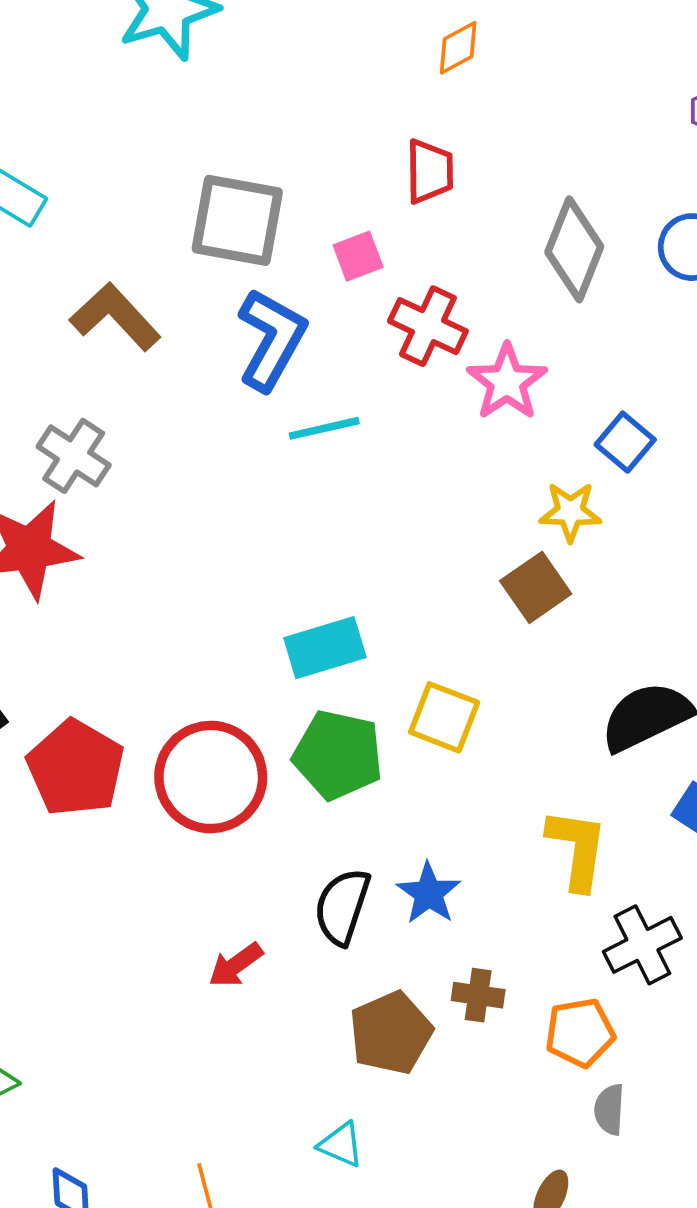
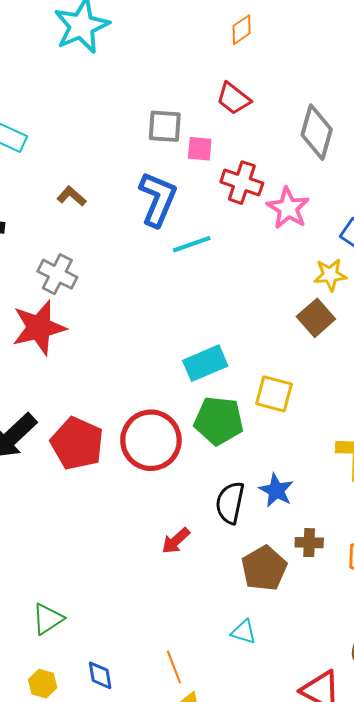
red trapezoid: (430, 171) -> (233, 98), turned 135
gray square: (237, 220) -> (165, 126), moved, size x0.7
pink square: (358, 256) -> (200, 149), turned 32
brown L-shape: (115, 317) -> (72, 196), size x0.6

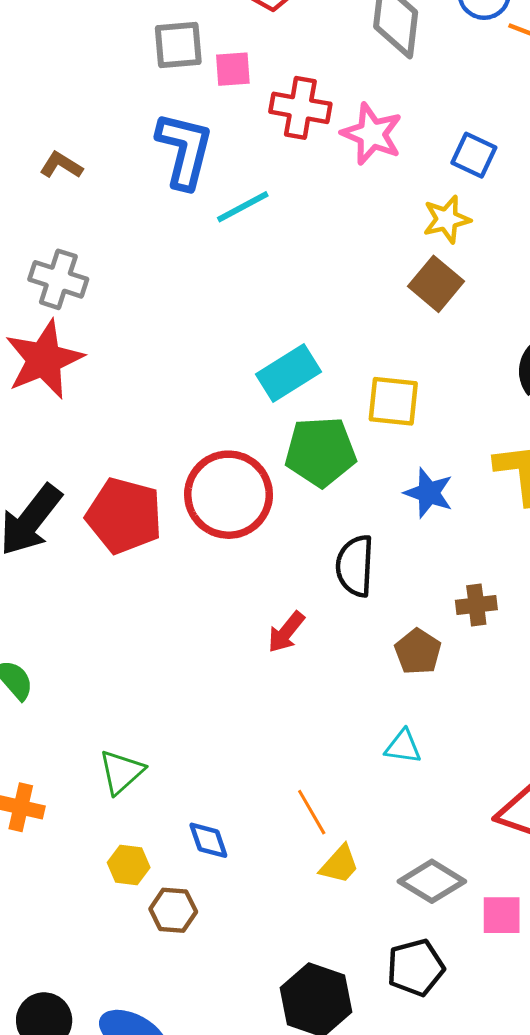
blue star: (276, 490) -> (429, 493), moved
brown pentagon: (264, 568) -> (418, 652), size x0.7

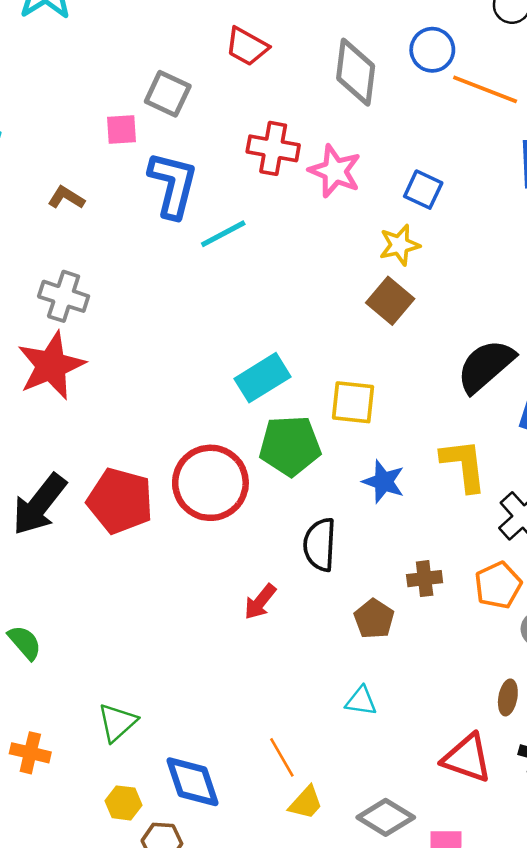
gray square: (178, 45) -> (168, 94), turned 30
pink square: (233, 69) -> (121, 129), moved
blue diamond: (208, 840) -> (193, 782), size x1.6

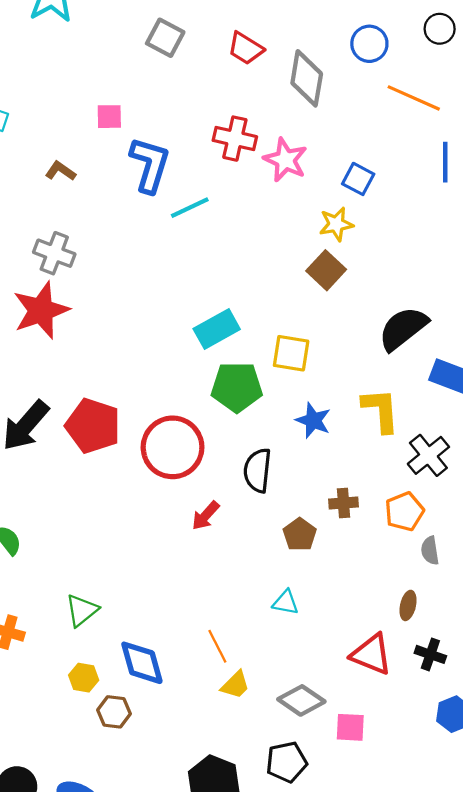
red trapezoid: (247, 46) -> (246, 48), moved
blue circle: (432, 50) -> (369, 44), moved
gray square: (168, 94) -> (165, 38), moved
red circle: (210, 483) -> (173, 447), moved

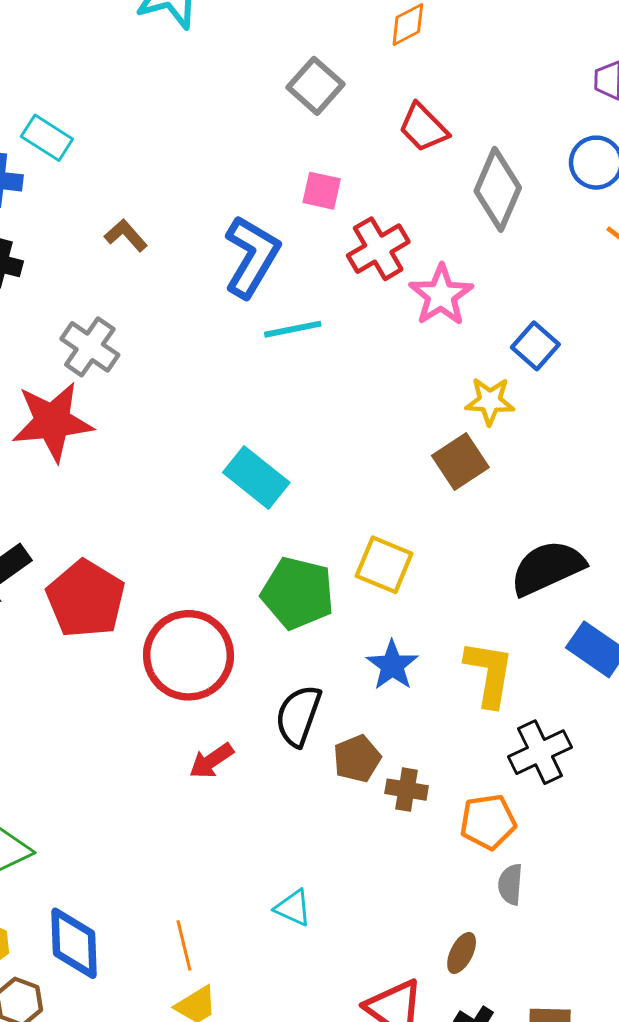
pink square: (109, 117) -> (322, 191), moved
red cross: (235, 139) -> (378, 249), turned 33
cyan rectangle: (217, 329) -> (256, 477), moved, turned 54
brown pentagon: (300, 534) -> (357, 759), moved

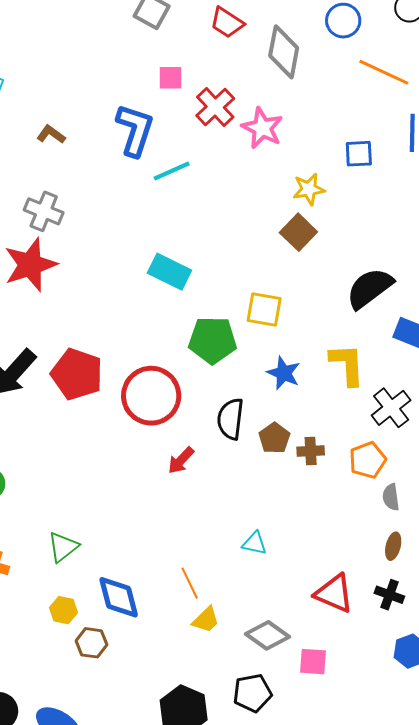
blue square: (535, 346) -> (359, 154), moved, turned -32
brown ellipse: (462, 953) -> (393, 546), moved

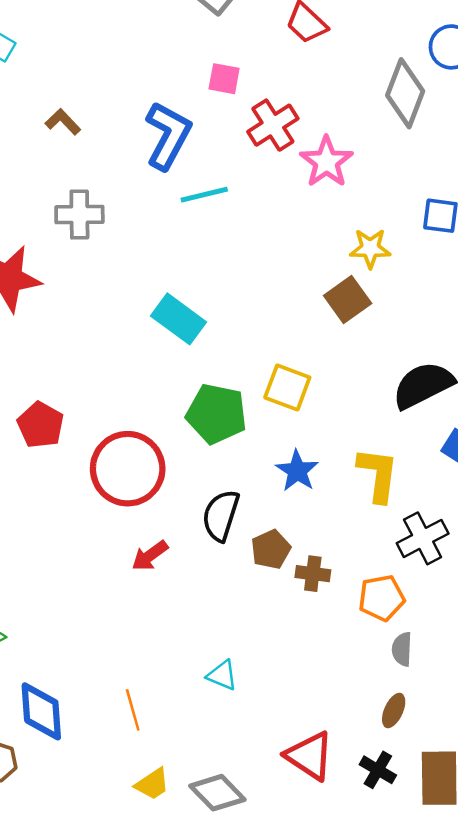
gray diamond: (284, 52) -> (405, 93), moved
gray cross: (44, 211) -> (79, 215), moved, turned -33
red pentagon: (77, 374) -> (41, 425), size x0.7
yellow trapezoid: (206, 620) -> (152, 784), moved

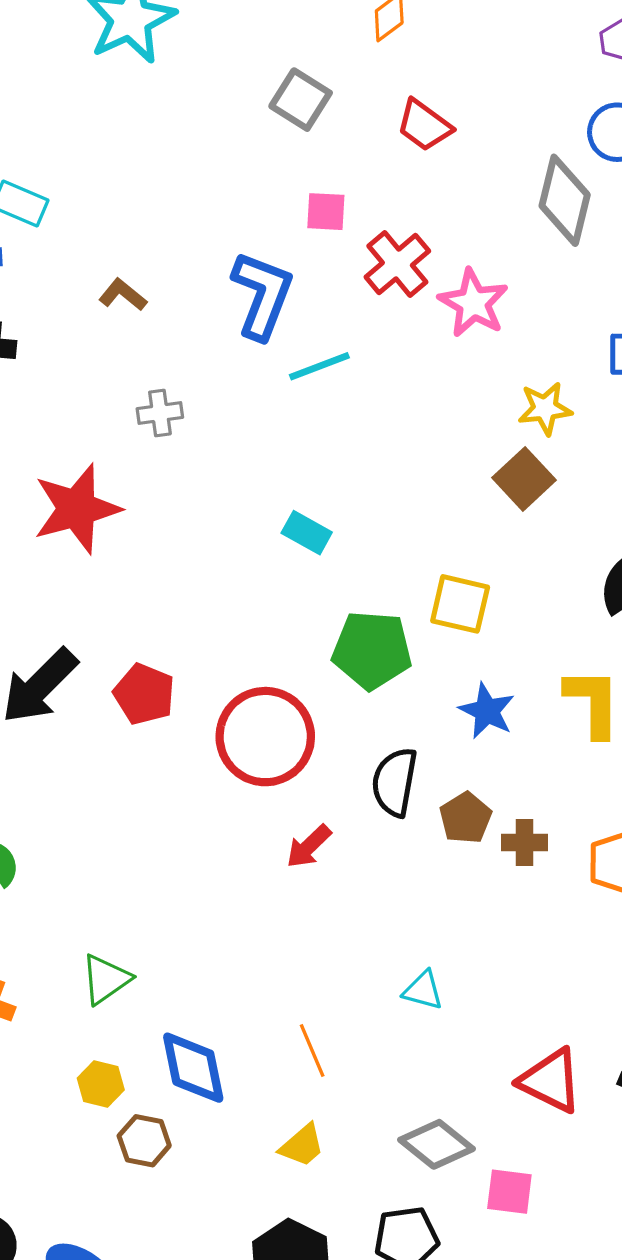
gray cross: (79, 215) -> (160, 413), size x0.7
cyan rectangle: (179, 319) -> (307, 533), size x0.7
yellow trapezoid: (152, 784) -> (302, 1145), moved

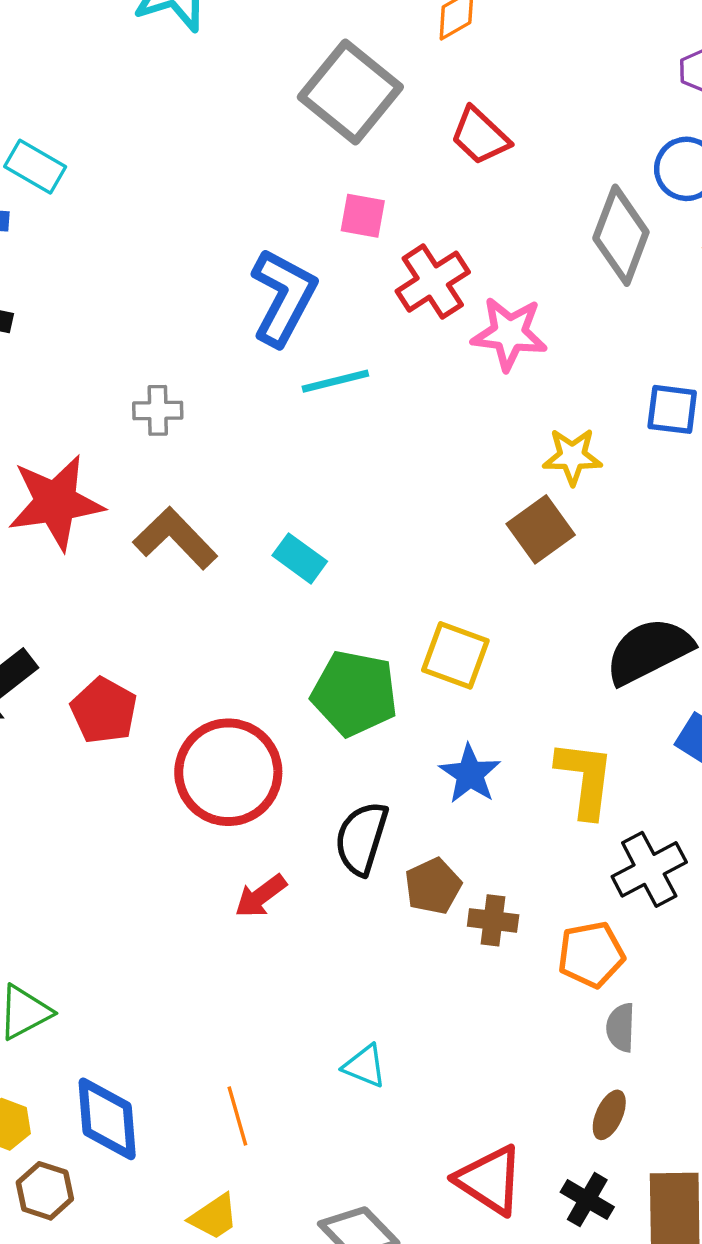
gray square: (301, 100) -> (350, 92), size x1.5
brown L-shape: (123, 295) -> (175, 538), moved, size x1.6
pink star: (473, 303) -> (509, 334), turned -30

